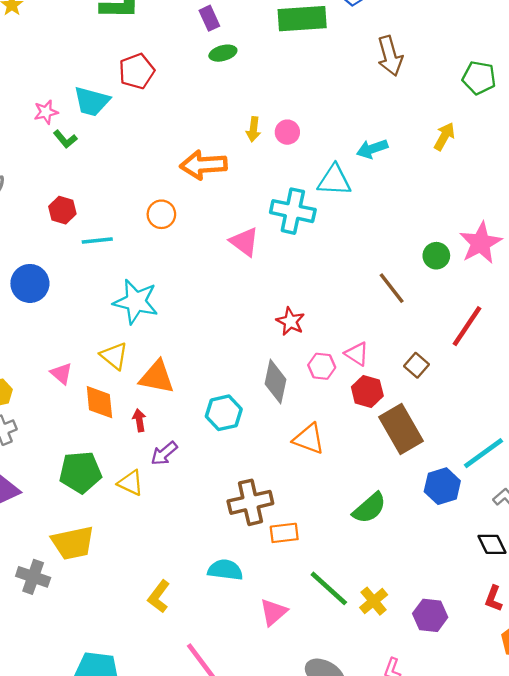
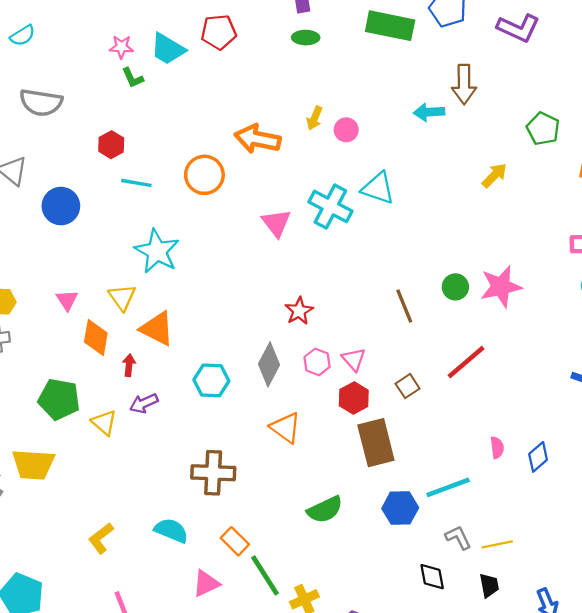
cyan arrow: (372, 149) -> (429, 112), moved
orange circle: (161, 214) -> (204, 175), size x1.4
orange rectangle: (284, 533) -> (235, 541), moved, turned 36

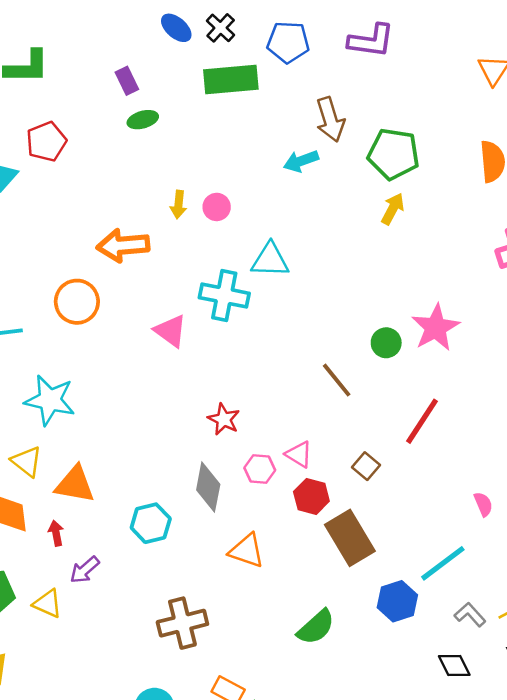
green pentagon: (543, 129) -> (394, 154), moved, size x1.4

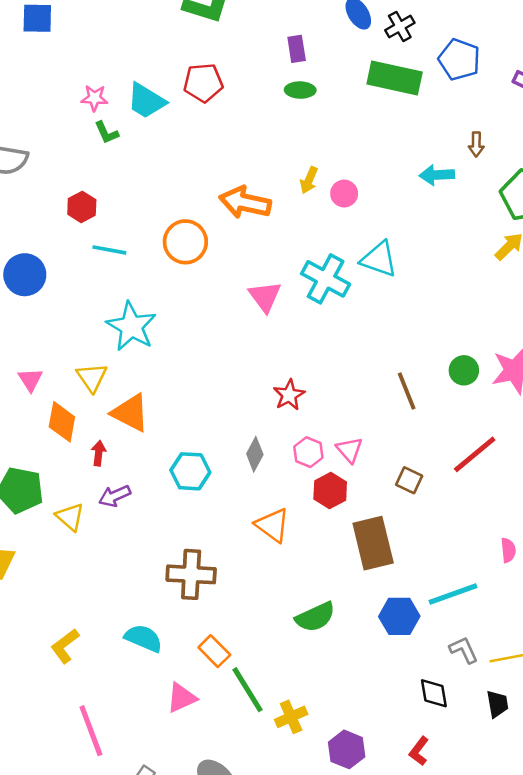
brown arrow: (330, 119) -> (476, 144), size x0.6
brown square: (366, 466) -> (409, 480), turned -32
gray diamond: (208, 487) -> (255, 454), size x0.7
red hexagon: (311, 496) -> (330, 491), moved

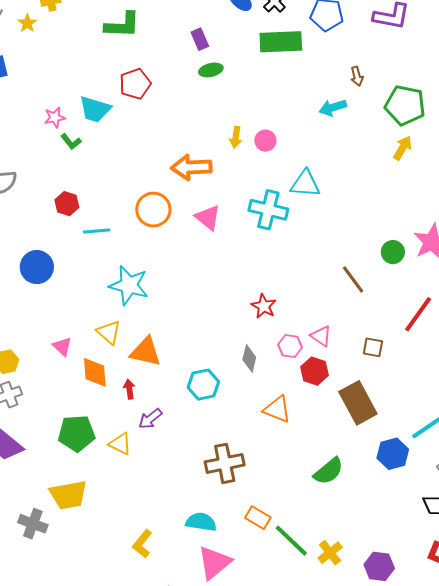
pink triangle: (265, 297) -> (208, 218), moved
pink triangle: (182, 698) -> (214, 563), moved, size x1.4

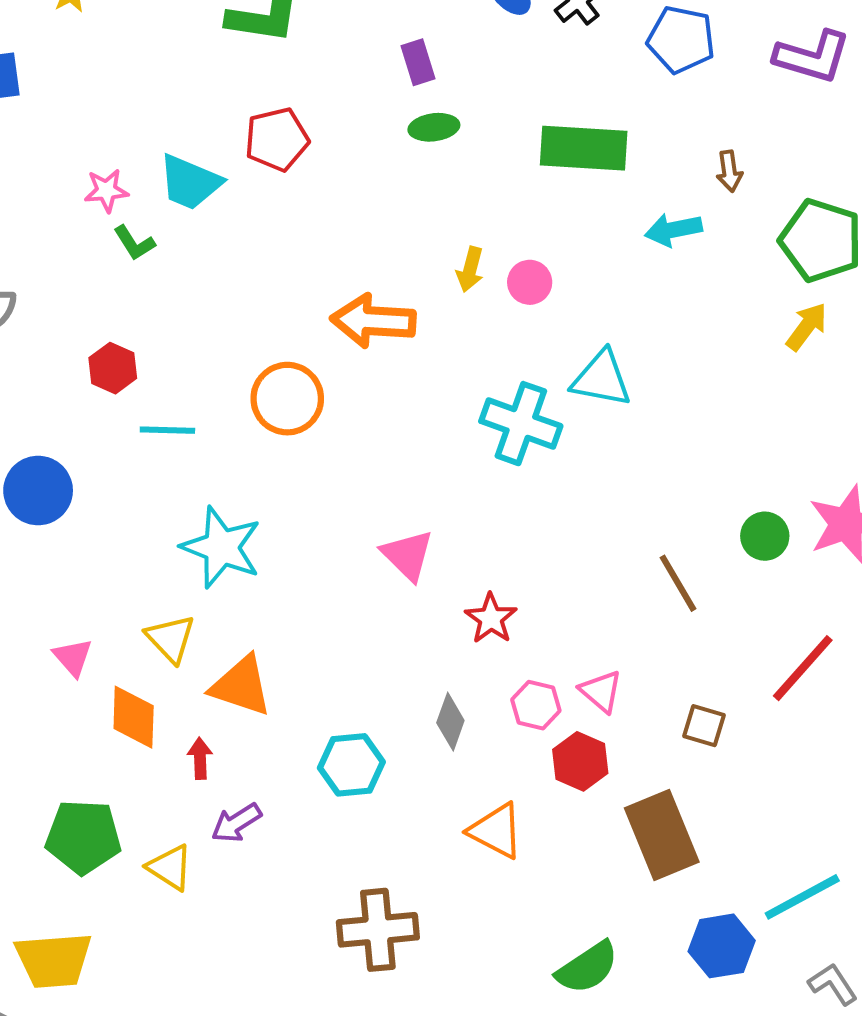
green rectangle: (281, 42) -> (584, 148), moved
pink triangle: (208, 218) -> (408, 555), moved

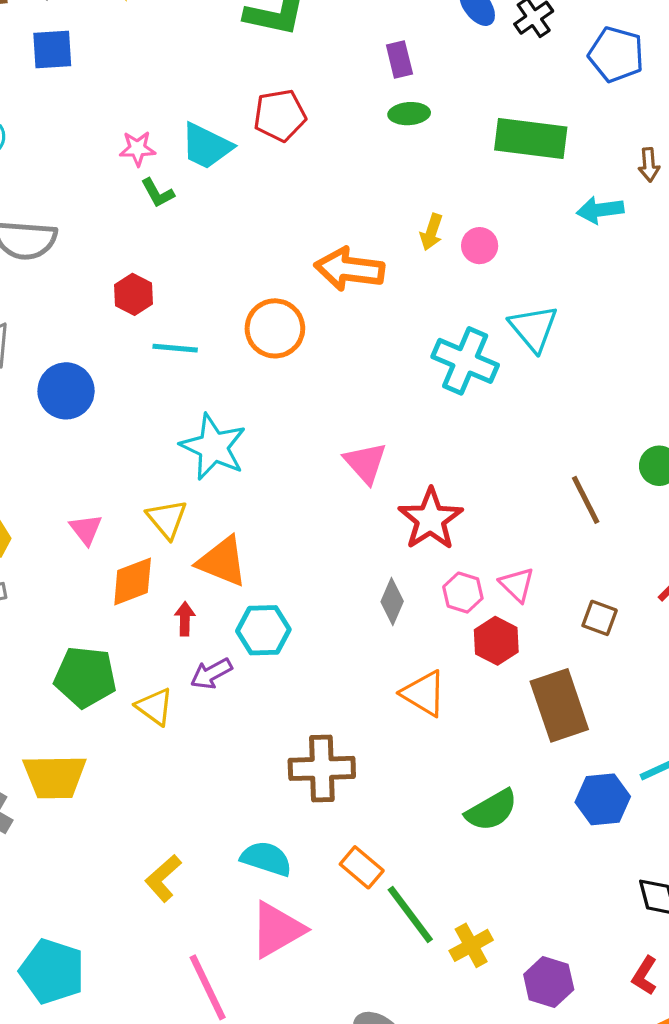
cyan triangle: (602, 379) -> (534, 328), turned 36
red star: (491, 618) -> (430, 519), size x1.5
orange diamond: (134, 717) -> (133, 582), turned 64
cyan hexagon: (351, 765) -> (263, 630), moved

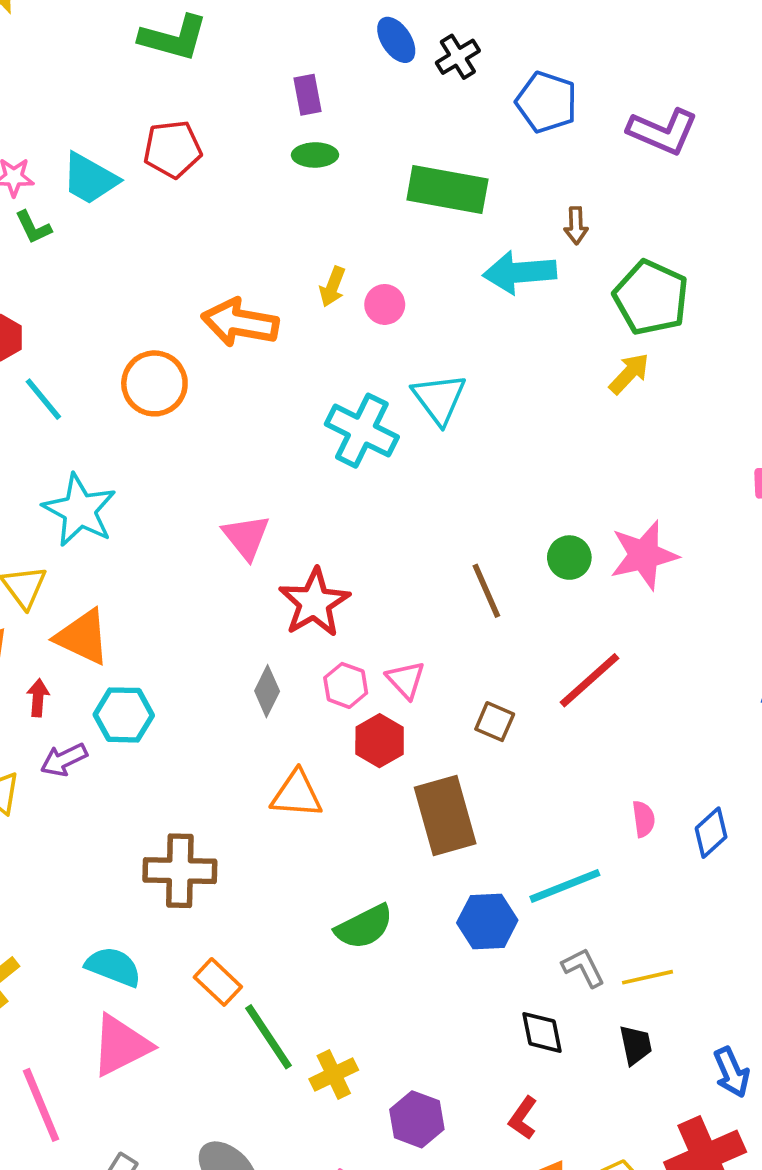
cyan arrow: (600, 210) -> (520, 272), size x1.4
cyan line: (175, 348) -> (43, 399), turned 42
orange triangle: (424, 693) -> (297, 794), turned -30

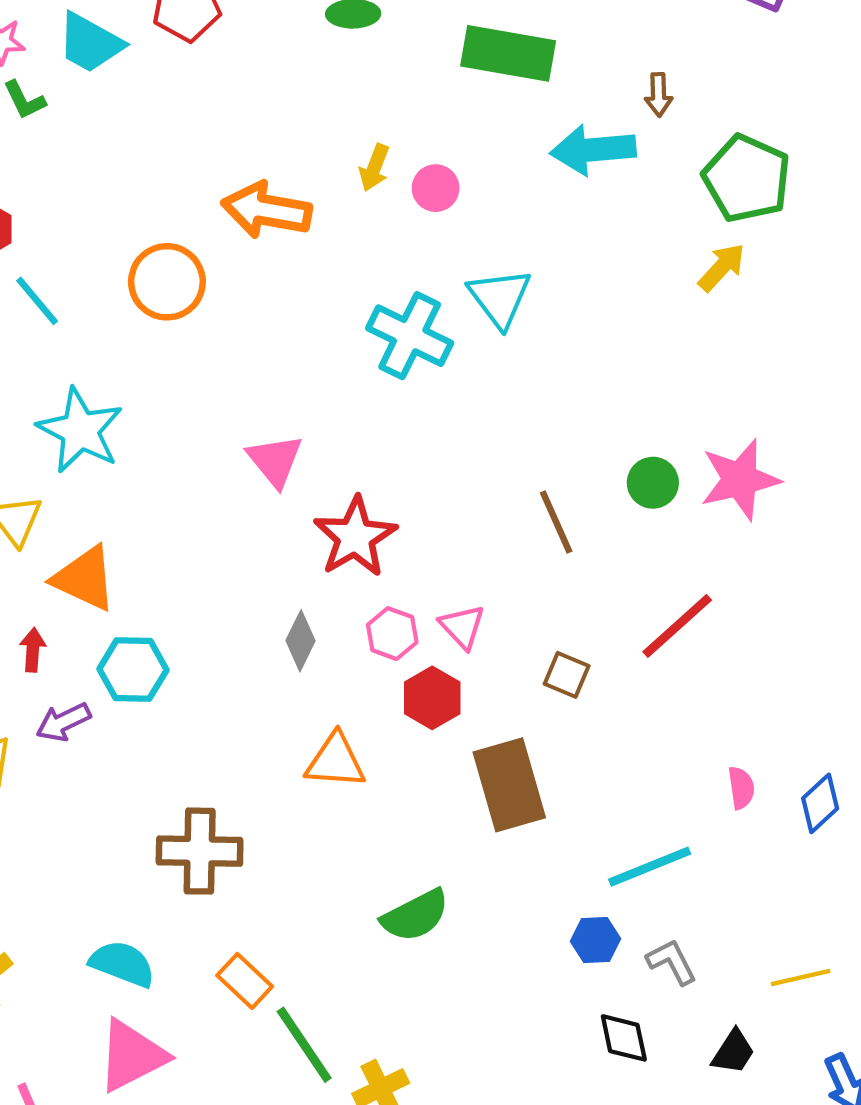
blue hexagon: (487, 922) -> (595, 940), moved, size x0.7
yellow line: (647, 977) -> (801, 977), moved
black trapezoid: (636, 1045) -> (733, 1052), turned 45

